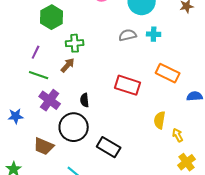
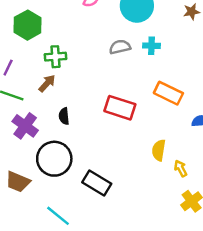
black semicircle: (85, 100) -> (64, 116), moved

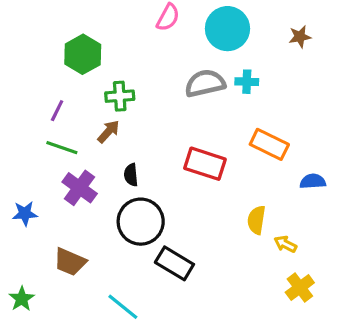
gray semicircle: (120, 47) -> (205, 83), size x1.4
black circle: (54, 159) -> (141, 222), moved
yellow arrow: (181, 168) -> (285, 244), turned -35

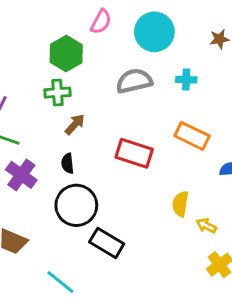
green hexagon: (83, 54) -> (66, 53), moved
cyan cross: (247, 82) -> (186, 80), moved
brown arrow: (108, 132) -> (75, 124), moved

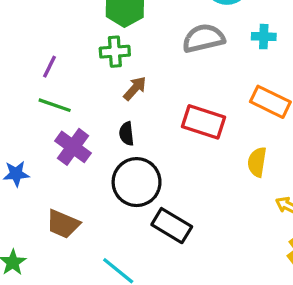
yellow semicircle: (180, 204) -> (257, 162), moved

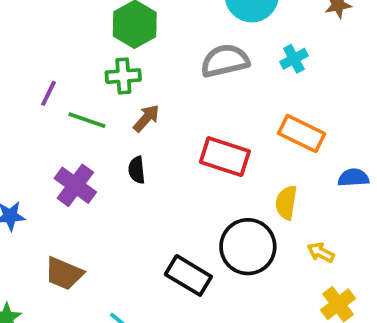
cyan cross: (264, 37) -> (294, 59), turned -30
green line: (55, 105) -> (87, 120), moved
black circle: (137, 182) -> (248, 247), moved

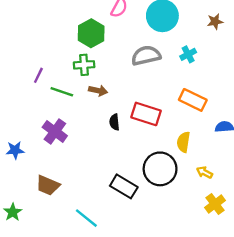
brown arrow: (146, 118) -> (98, 91), turned 60
black semicircle: (137, 170) -> (114, 122), moved

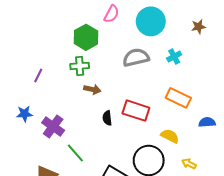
green line: (62, 92) -> (75, 153), moved, turned 30
yellow semicircle: (183, 142) -> (170, 136), turned 108
blue star: (15, 150) -> (24, 114), moved

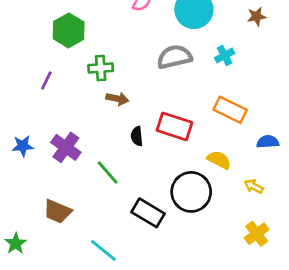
green hexagon: (86, 37) -> (69, 30), moved
blue star: (24, 114) -> (23, 146), moved
green line: (75, 153) -> (108, 172), moved
yellow arrow: (189, 164) -> (254, 186), moved

